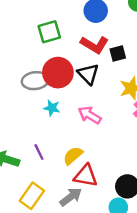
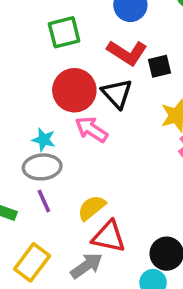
gray ellipse: (35, 81) -> (42, 167), moved
cyan star: (52, 108) -> (44, 140), moved
pink arrow: (90, 115) -> (91, 129), moved

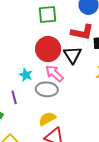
red L-shape: (127, 53) -> (82, 32), turned -30
gray ellipse: (42, 167) -> (47, 89), moved
purple line: (44, 201) -> (14, 97), moved

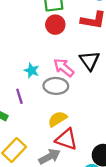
red circle: (48, 49) -> (55, 25), moved, size x0.7
black triangle: (72, 55) -> (90, 61), moved

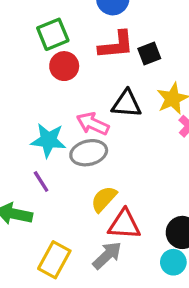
black triangle: (90, 61) -> (127, 104), turned -35
cyan star: (32, 71) -> (48, 140), size x1.5

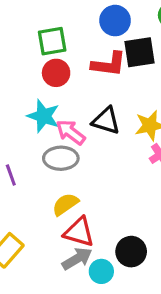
black square: (149, 54) -> (139, 52), moved, size x1.5
cyan star: (48, 140) -> (43, 116), moved
gray arrow: (107, 255) -> (77, 259), moved
cyan circle: (173, 262) -> (101, 271), moved

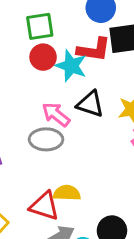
cyan star: (43, 116) -> (71, 66), moved
yellow semicircle: (65, 204) -> (67, 193), moved, turned 36
red triangle: (79, 232) -> (44, 206), moved

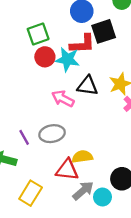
gray ellipse: (46, 139) -> (52, 134), moved

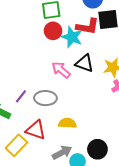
purple line: (24, 137) -> (21, 96), turned 56
red triangle: (67, 170) -> (36, 130), moved

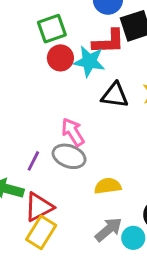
pink arrow: (61, 70) -> (73, 132), moved, turned 30
gray ellipse: (45, 98) -> (69, 156), turned 30
red triangle: (36, 130) -> (39, 207), moved, turned -35

